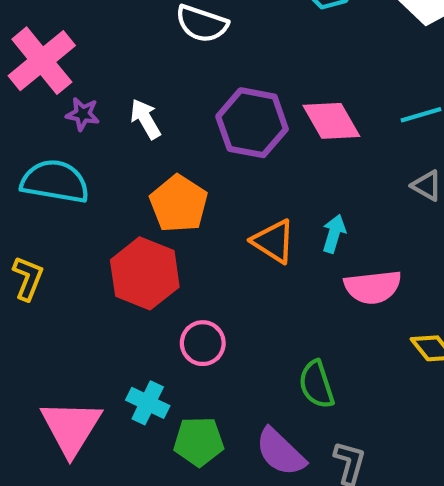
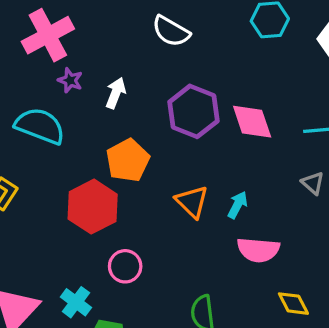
white arrow: (145, 119) -> (116, 93), turned 40

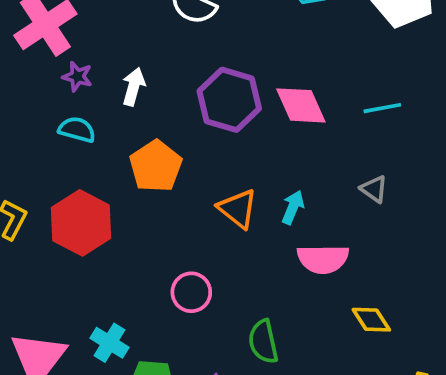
cyan semicircle: (40, 126) -> (77, 130), moved, size x0.6
gray triangle: (313, 183) -> (374, 189), moved
red hexagon: (93, 207) -> (81, 223), moved
pink circle: (125, 266) -> (191, 292), moved

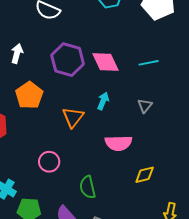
gray triangle: (374, 189) -> (145, 106), turned 35
cyan arrow: (293, 207) -> (103, 101), moved
orange triangle: (238, 209) -> (73, 117), turned 30
yellow diamond: (371, 320) -> (145, 175), turned -70

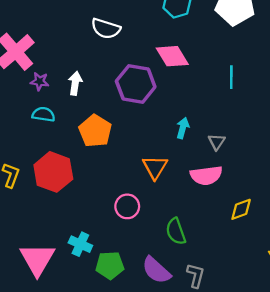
pink diamond: (106, 62) -> (172, 56), moved
cyan line: (149, 63) -> (231, 77), turned -72
gray triangle: (145, 106) -> (217, 142), moved
orange triangle: (73, 117) -> (155, 167), moved

